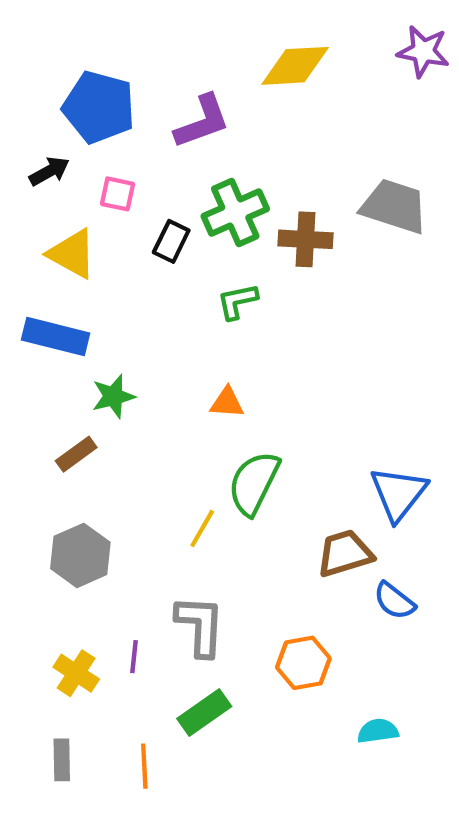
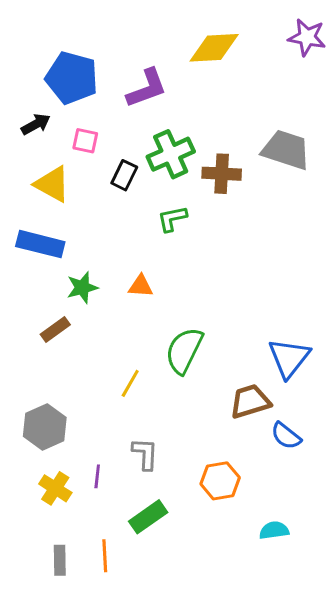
orange triangle: (227, 403) -> (141, 286), moved
yellow line: (202, 529) -> (130, 383), moved
gray hexagon: (80, 555) -> (45, 427), moved
gray L-shape: (200, 626) -> (145, 454), size x0.7
gray rectangle: (62, 760) -> (60, 560), moved

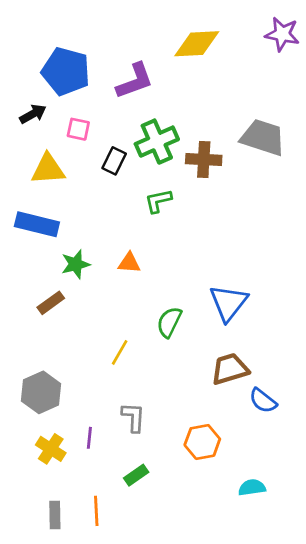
yellow triangle: (52, 184) -> (48, 169), turned -33
green semicircle: (184, 350) -> (169, 322), size x0.7
blue triangle: (289, 358) -> (228, 303), moved
green rectangle: (148, 517) -> (136, 475), size x0.7

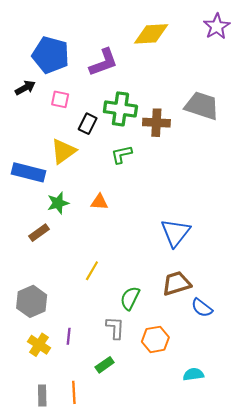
purple star: (282, 34) -> (217, 26), turned 30
green cross: (157, 142) -> (120, 109), turned 32
yellow triangle: (48, 169) -> (63, 151), moved, turned -32
green semicircle: (169, 322) -> (130, 298), moved
gray L-shape: (133, 417) -> (115, 328), moved

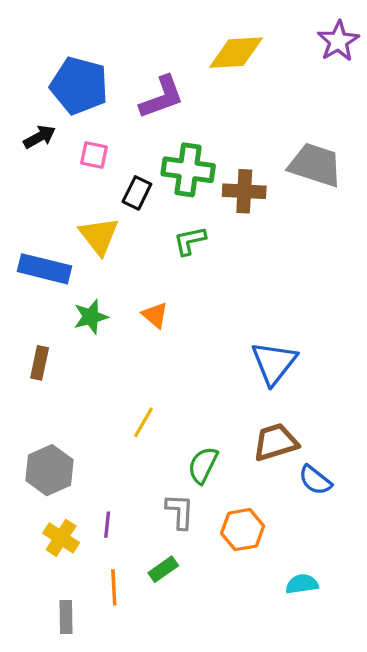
yellow triangle: (63, 151) -> (99, 236), turned -32
orange triangle: (99, 202) -> (155, 315), turned 36
brown rectangle: (39, 233) -> (40, 363), moved, turned -42
orange line: (74, 392) -> (114, 587), moved

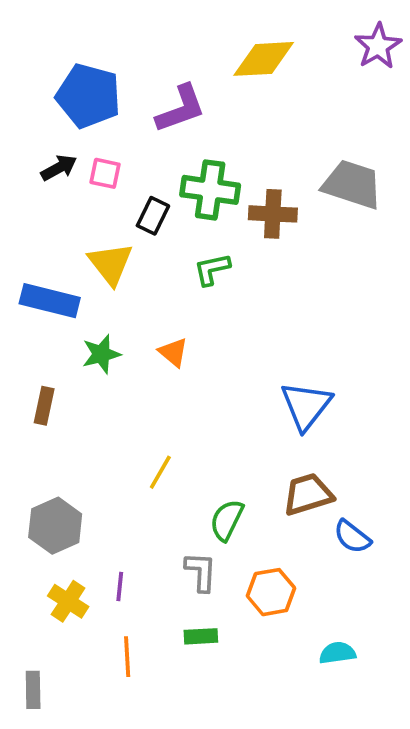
black arrow: (40, 137) -> (59, 168), moved
green rectangle: (163, 569) -> (201, 636), moved, turned 32
gray rectangle: (66, 617) -> (33, 690), moved

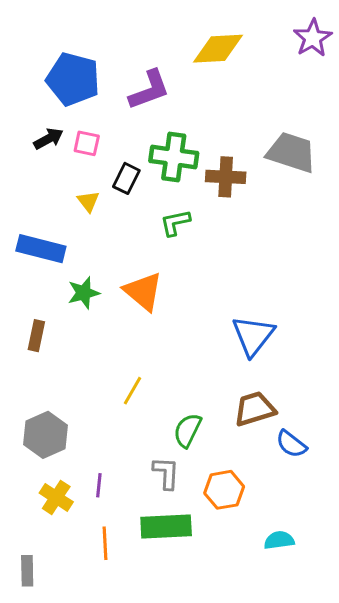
yellow triangle: (111, 264) -> (88, 201), moved, size x0.6
orange triangle: (173, 352) -> (143, 291), size x1.6
green rectangle: (201, 636) -> (166, 526), size x1.8

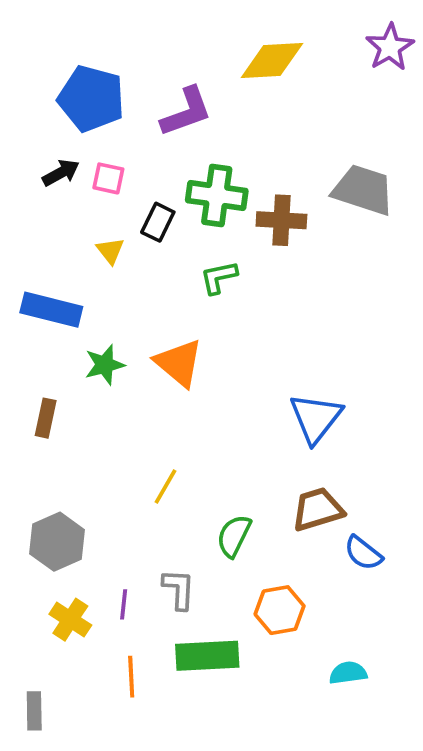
gray L-shape: (166, 473) -> (179, 589), moved

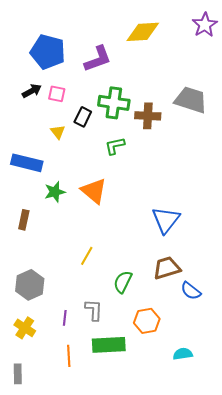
yellow cross: (70, 620) -> (25, 328), moved

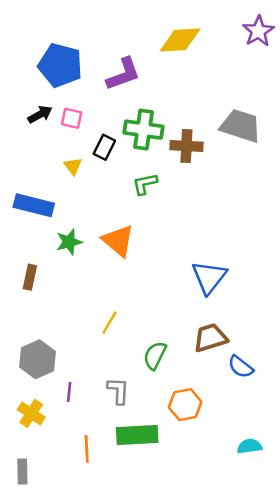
purple line: (65, 318) -> (69, 392), moved
cyan semicircle: (183, 354) -> (249, 446), moved

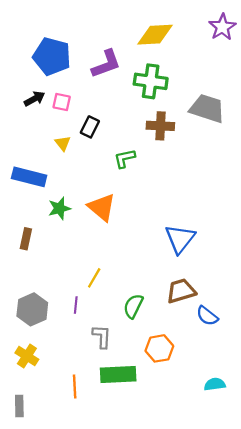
green cross: (144, 130) -> (151, 81), moved
purple line: (69, 392) -> (76, 305), moved

